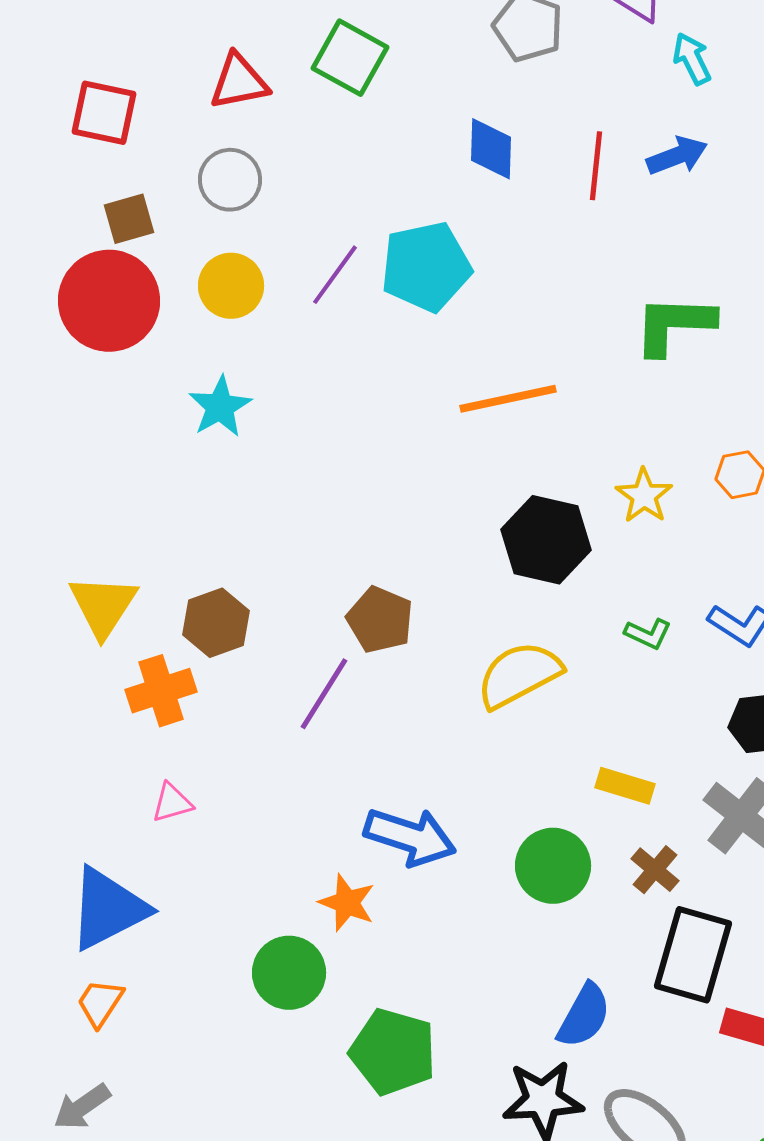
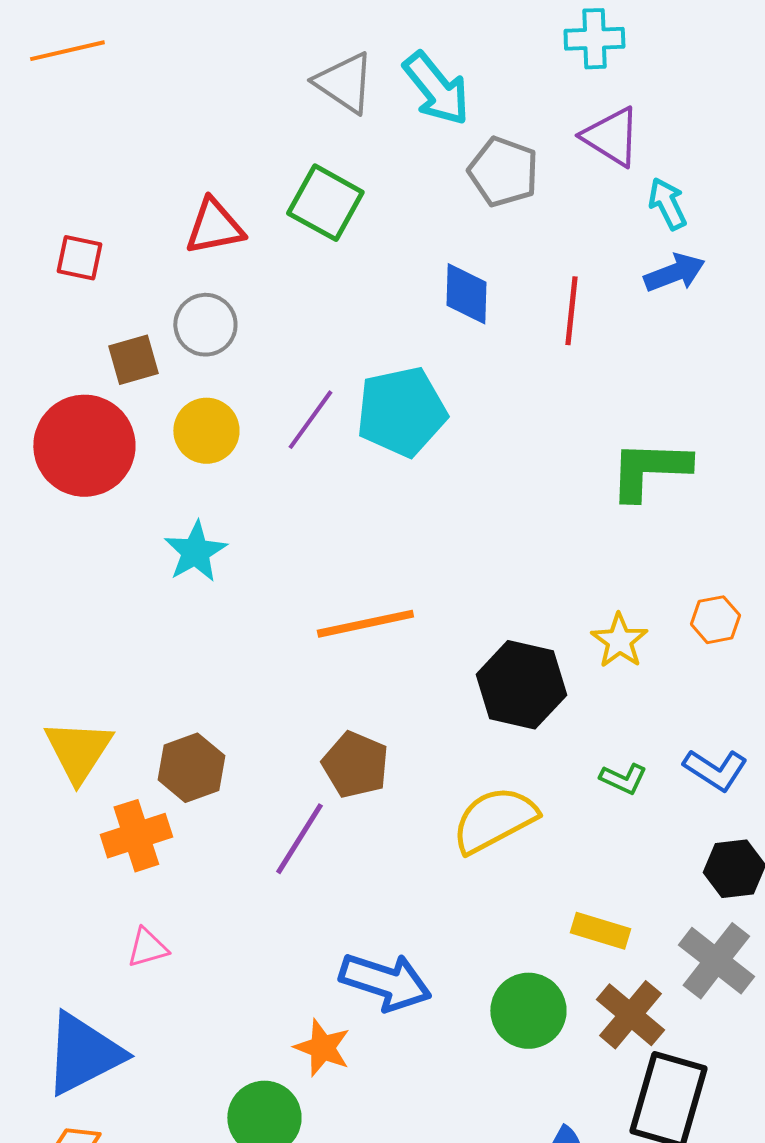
red square: (104, 113) -> (79, 258), size x0.7
blue arrow: (677, 156) -> (674, 273), moved
brown square: (129, 219) -> (133, 360), moved
orange line: (508, 399) -> (365, 624), moved
brown cross: (655, 870) -> (630, 1015), size x1.4

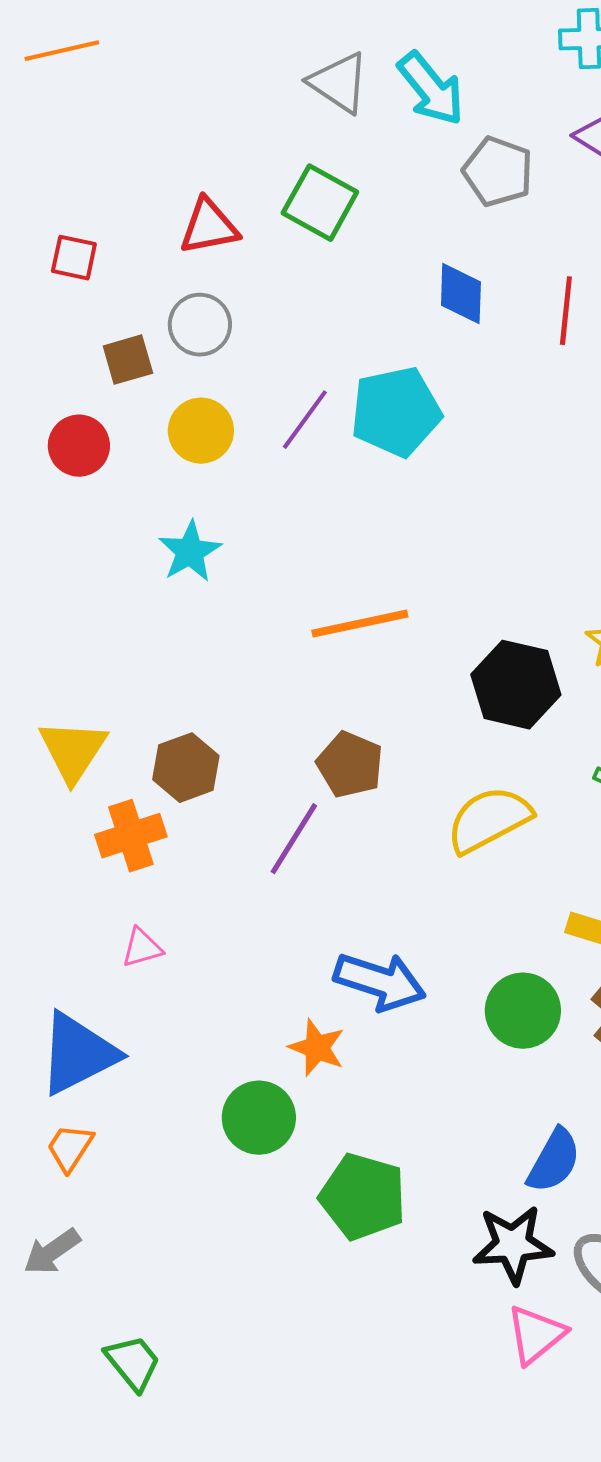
red circle: (84, 446) -> (79, 446), size x0.6

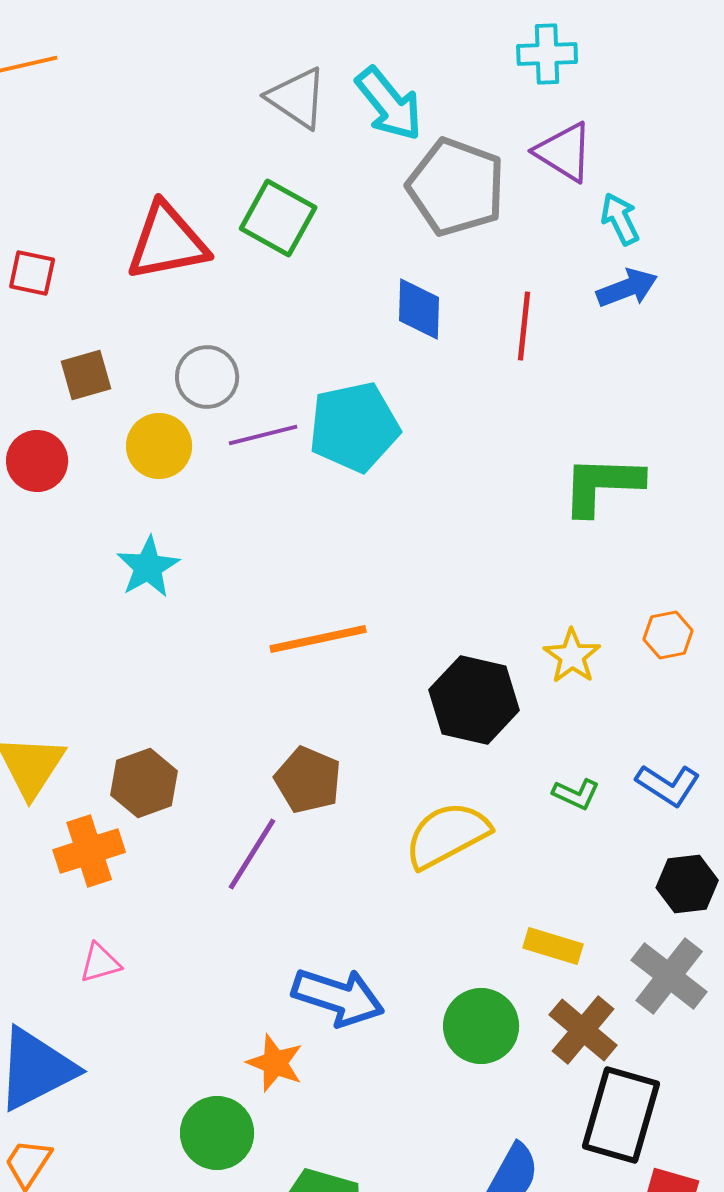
gray pentagon: (498, 172) -> (456, 187), size x1.4
red triangle: (209, 227) -> (167, 242), size x1.4
gray circle: (200, 325) -> (207, 377), moved
purple line: (305, 420) -> (263, 435), turned 40

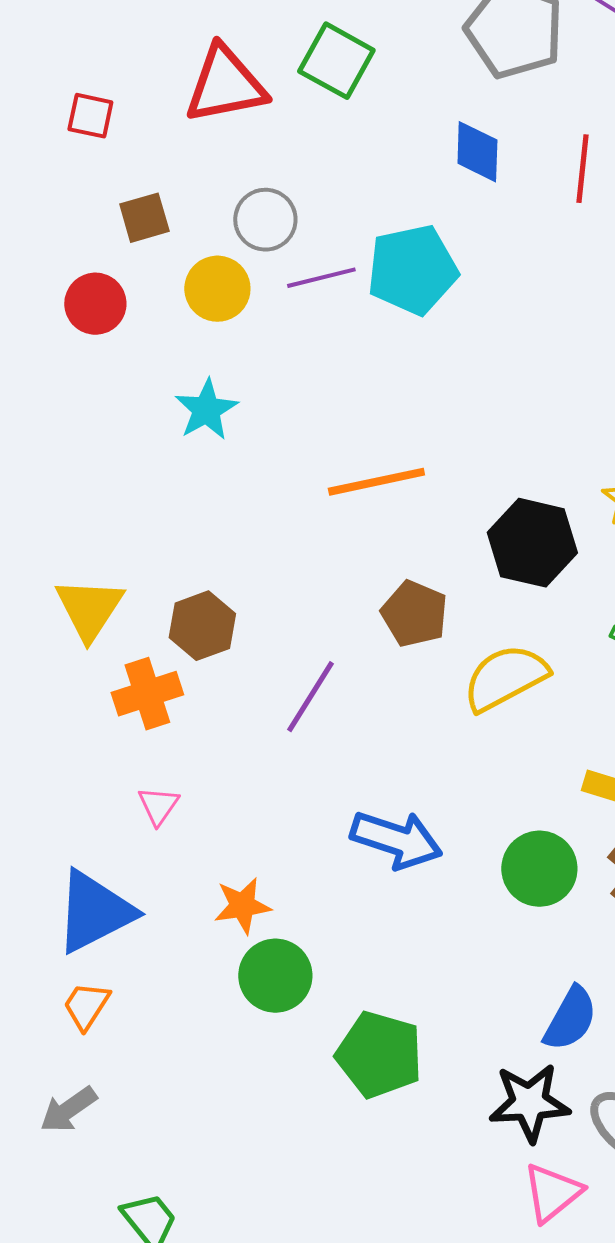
brown pentagon: (308, 780) -> (414, 614), moved
pink triangle: (100, 963) -> (158, 806), turned -39
orange star: (275, 1063) -> (242, 906), moved, turned -30

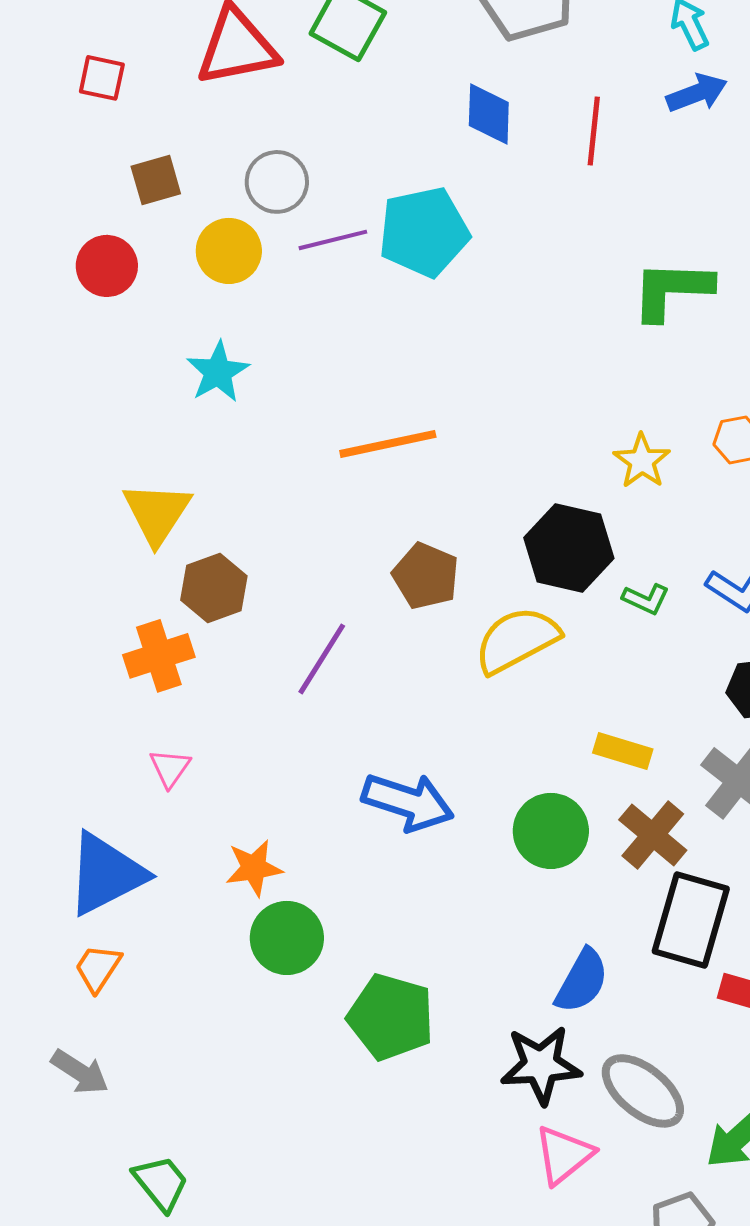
black hexagon: (532, 543) -> (569, 548), moved
yellow triangle: (89, 609) -> (157, 513), moved
gray arrow: (68, 1110) -> (80, 1072), turned -112

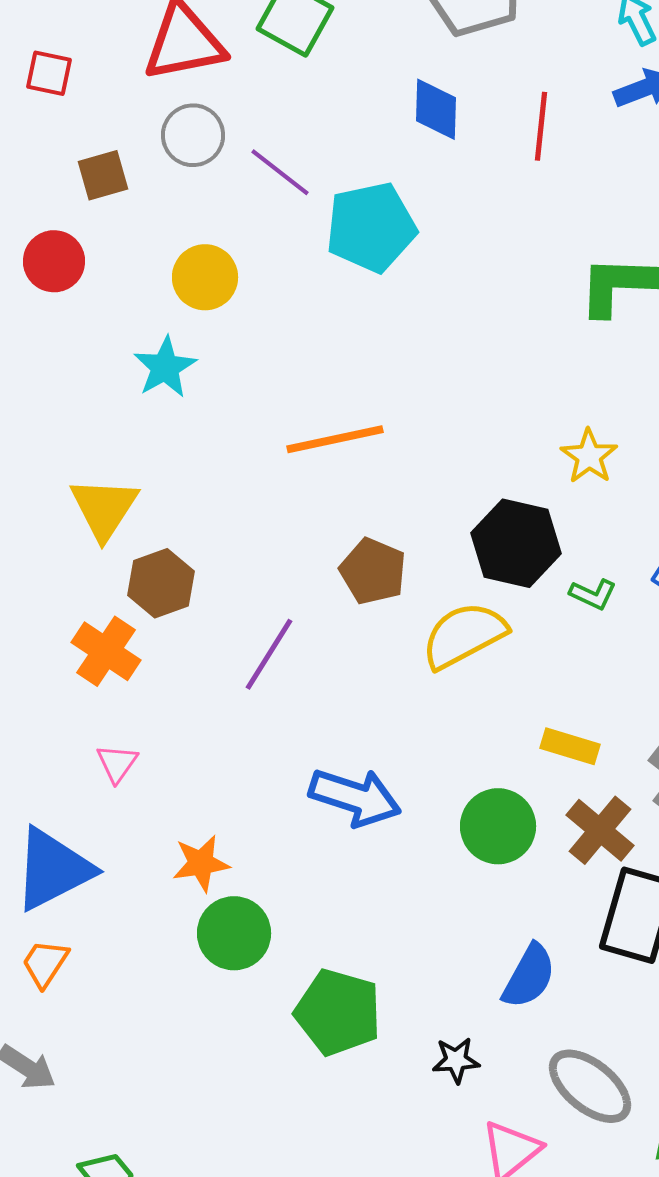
gray circle: (277, 182) -> (193, 135), moved
purple line: (333, 240) -> (280, 172), moved, turned 52
yellow circle: (229, 251) -> (205, 277), moved
orange cross: (159, 656) -> (106, 651), turned -38
black star: (541, 1065) -> (456, 1060), moved, size x0.6

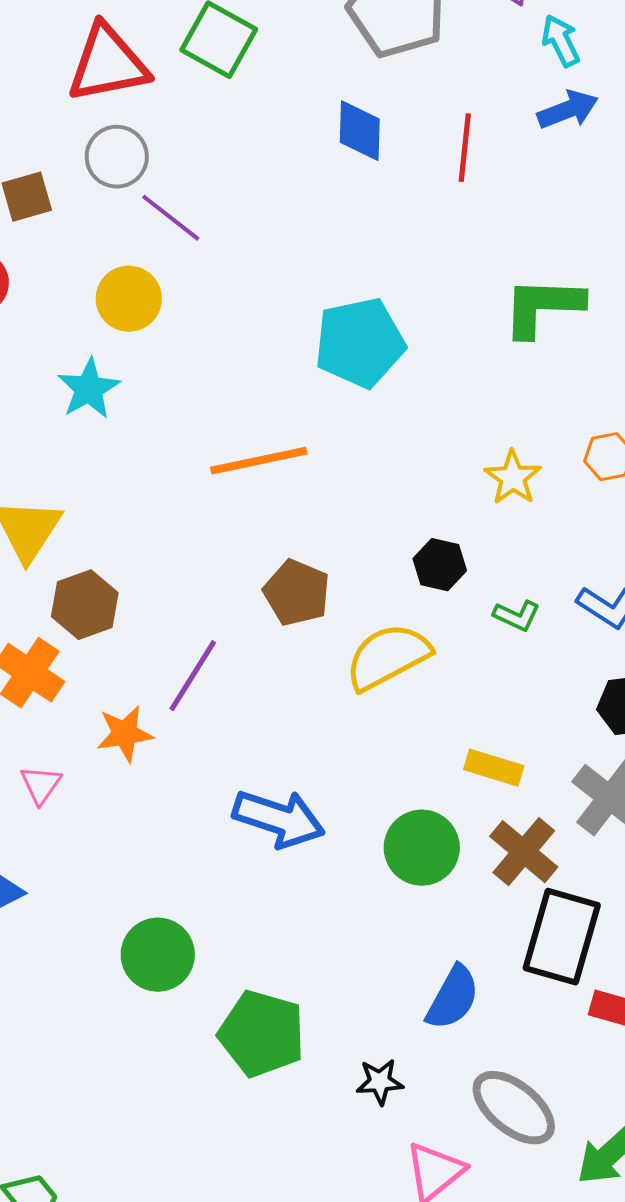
purple line: (280, 172) -> (171, 218), moved
cyan pentagon: (371, 227) -> (360, 343), moved
black hexagon: (516, 543) -> (440, 565), size x0.6
orange star: (201, 863) -> (125, 734), moved

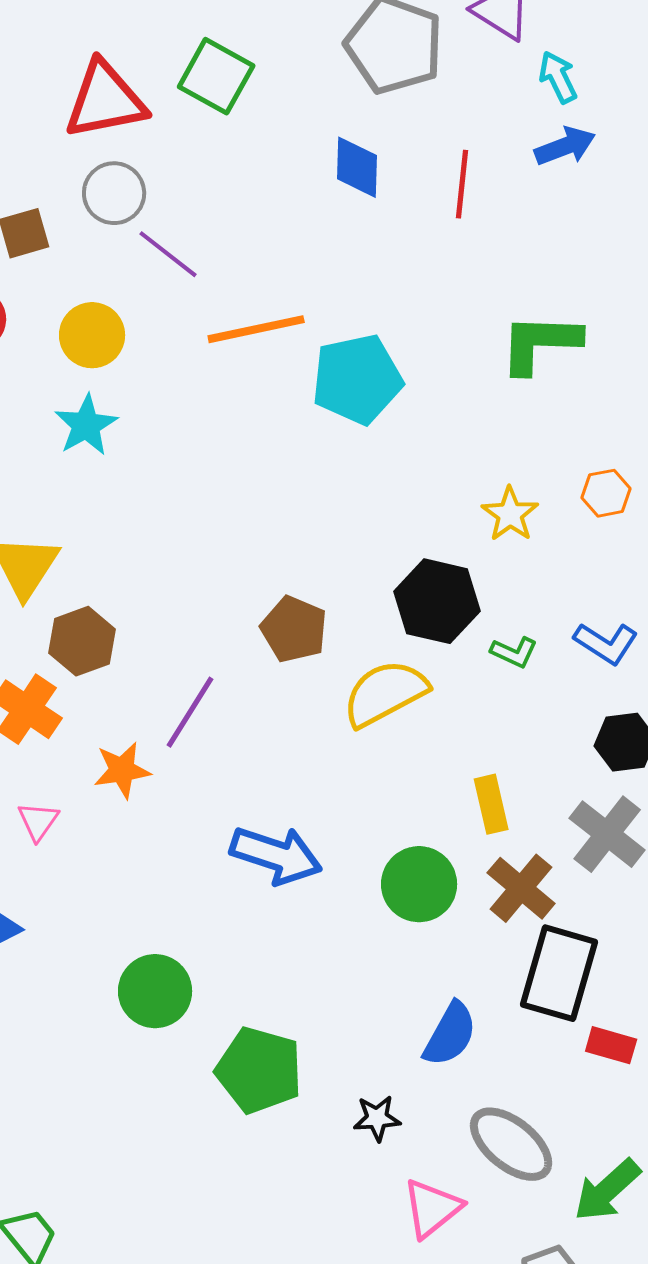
yellow circle: (129, 299) -> (92, 335), moved
orange line: (259, 461) -> (256, 329), moved
black hexagon: (440, 565) -> (437, 601), size x1.6
yellow rectangle: (494, 768) -> (491, 804), turned 60

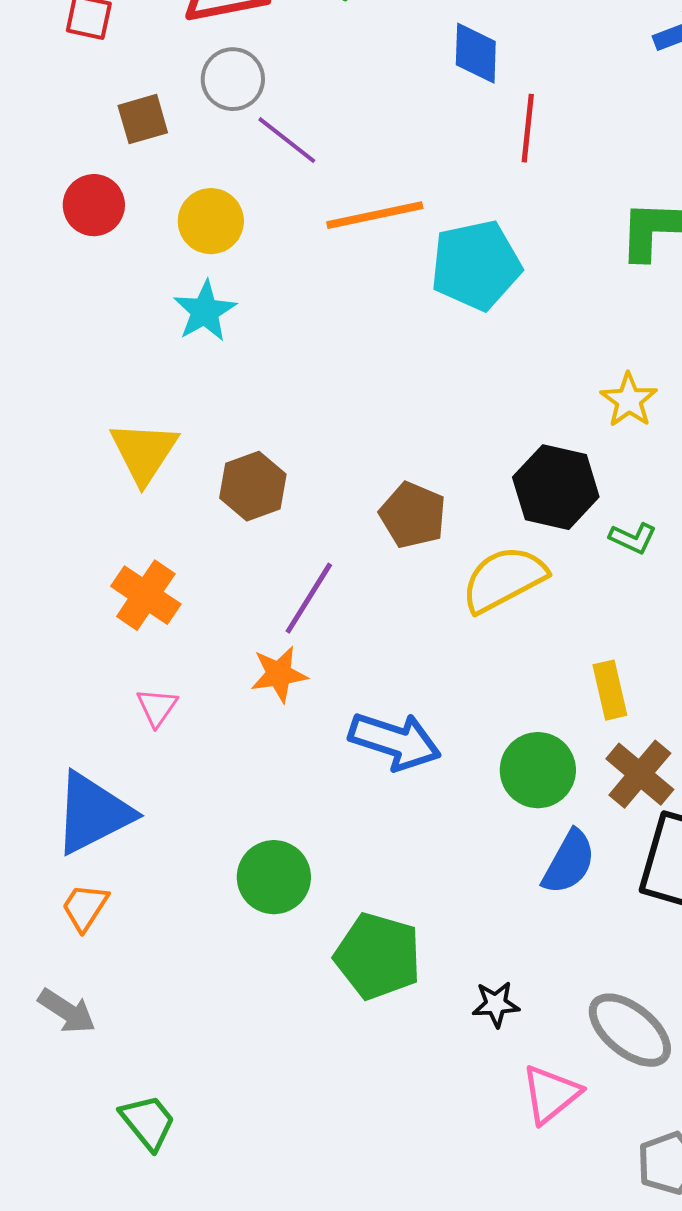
red line: (462, 184) -> (528, 128), moved
brown hexagon: (82, 641) -> (253, 486), moved
orange star: (122, 770) -> (279, 674), moved
blue semicircle: (450, 1034) -> (569, 862), moved

